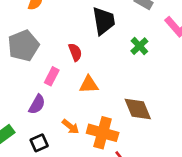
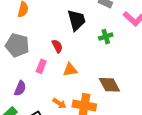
gray pentagon: (23, 46) -> (17, 45), turned -30
green cross: (139, 46) -> (106, 37), turned 32
purple semicircle: (37, 104) -> (20, 88), moved

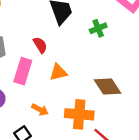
pink rectangle: (41, 66) -> (23, 71), size x1.5
orange arrow: (59, 103) -> (40, 110), moved

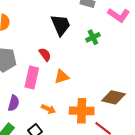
brown diamond: (108, 87) -> (113, 97), moved, turned -40

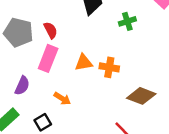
red semicircle: (45, 55) -> (51, 30), moved
orange cross: (82, 111) -> (109, 67), moved, size x0.7

